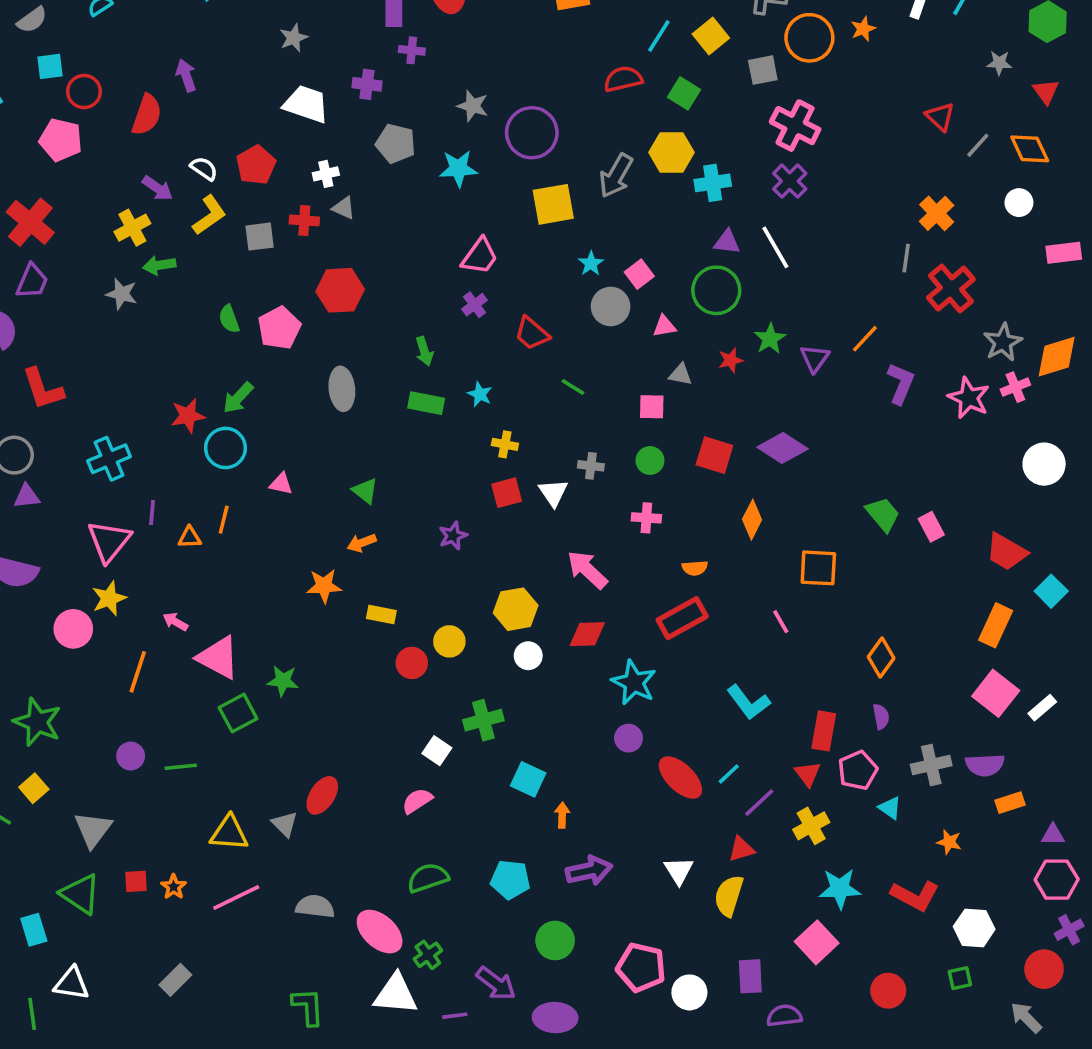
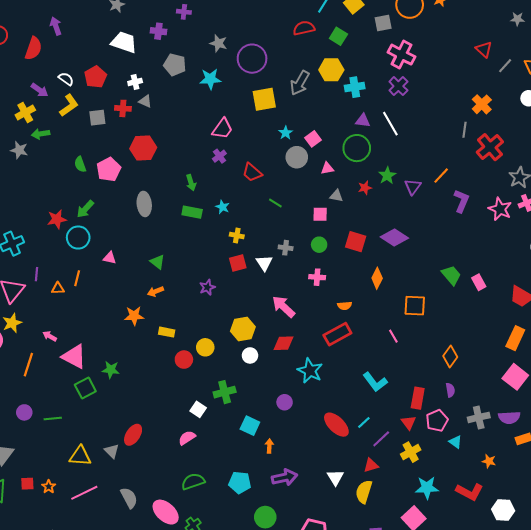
purple circle: (628, 738) -> (285, 402), moved
gray semicircle: (315, 906) -> (129, 498), turned 55

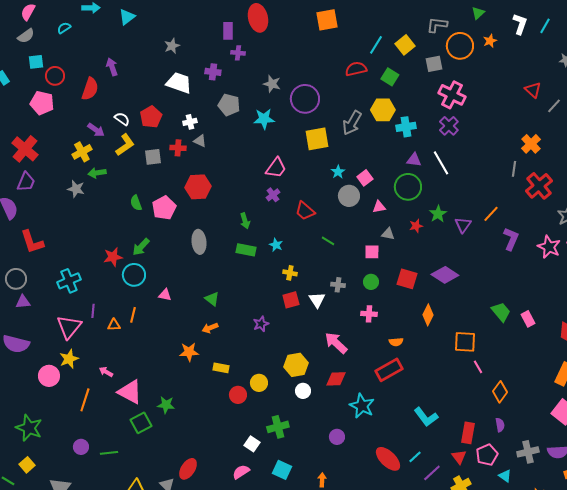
pink line: (393, 336) -> (478, 367), moved
cyan square: (250, 426) -> (282, 470), moved

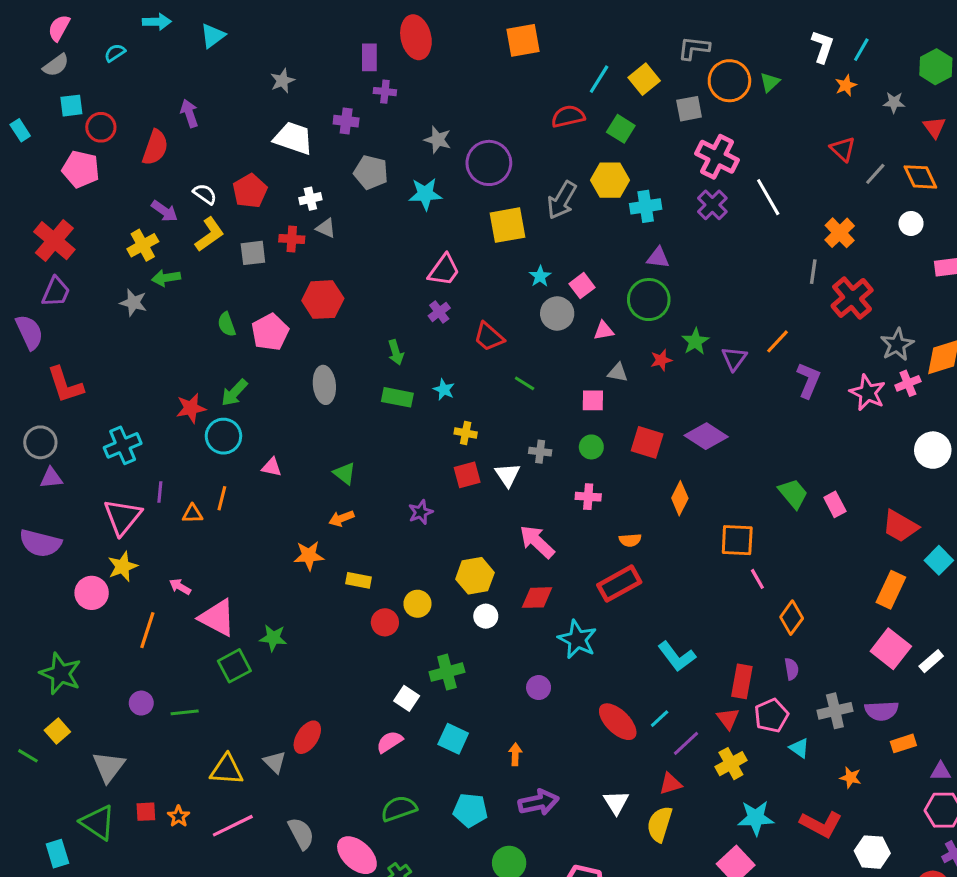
green triangle: (478, 13) -> (770, 82), moved
orange star: (490, 41) -> (846, 85), moved
white line: (441, 163) -> (768, 197), moved

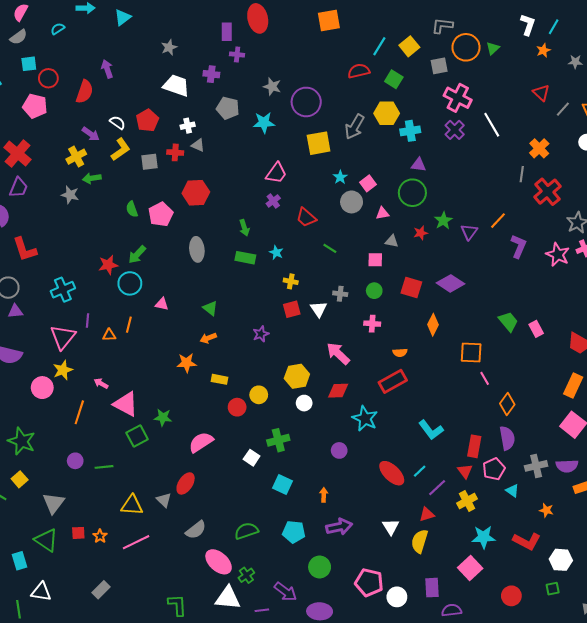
purple semicircle: (792, 669) -> (507, 438), size x1.6
pink semicircle: (390, 742) -> (201, 442), moved, size x1.4
gray semicircle: (301, 833) -> (196, 530), moved, turned 80

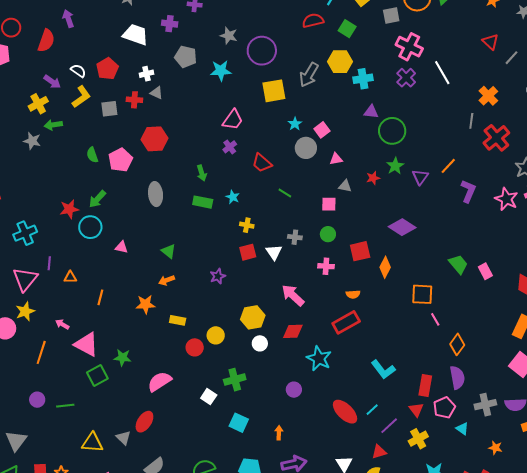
green circle: (412, 193) -> (392, 131), moved
red square: (411, 288) -> (360, 251), moved, turned -30
orange line: (129, 325) -> (100, 297), moved

